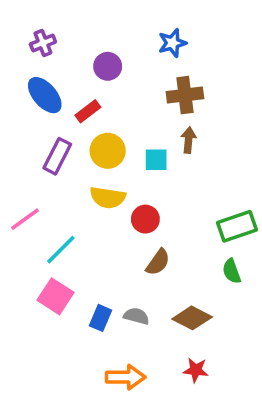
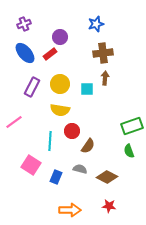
red rectangle: (88, 111) -> (50, 54), moved
red circle: (145, 219) -> (72, 131), moved
cyan line: (61, 250) -> (50, 141), moved, turned -42
gray semicircle: (136, 316) -> (80, 169), moved

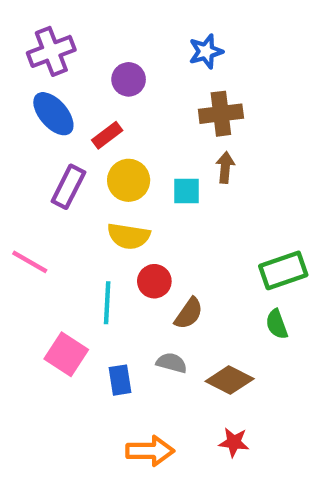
purple cross: (24, 24) -> (51, 51), size x1.5
red rectangle: (50, 54) -> (107, 135), moved
pink line: (14, 122) -> (30, 262), turned 66
blue rectangle: (56, 177) -> (120, 380), turned -32

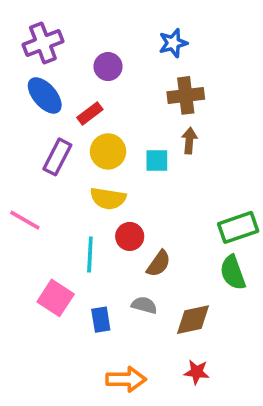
green semicircle: (277, 324) -> (233, 273), size x1.4
brown diamond: (230, 380) -> (193, 320), turned -39

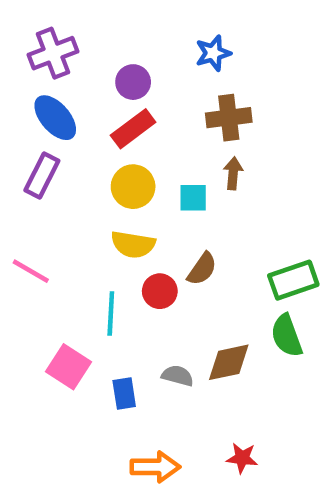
red rectangle: (90, 114) -> (133, 129), moved, size x1.4
purple rectangle: (57, 157) -> (42, 175), moved
brown semicircle: (159, 264) -> (202, 269), moved
brown diamond: (193, 320) -> (229, 362), moved

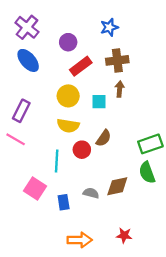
purple cross: (53, 53) -> (27, 27), turned -30
red rectangle: (133, 129) -> (81, 66), moved
purple rectangle: (42, 175) -> (21, 111), moved

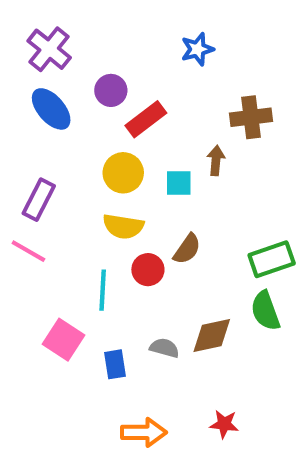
purple circle: (68, 42) -> (111, 90), moved
brown cross: (117, 60) -> (251, 117), moved

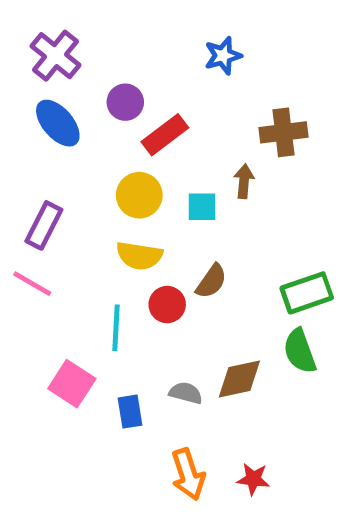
orange arrow: (144, 432) -> (188, 474), moved, turned 72

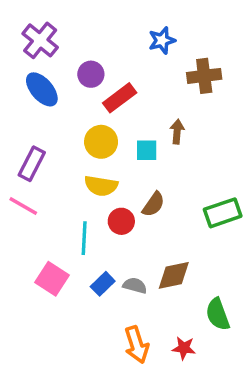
brown cross: (283, 132) -> (204, 76), moved
green semicircle: (300, 351) -> (218, 314), moved
blue rectangle: (130, 412) -> (103, 284), moved, turned 55

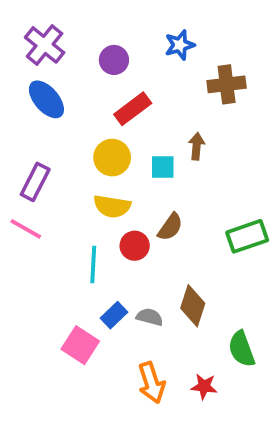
purple circle: (91, 74) -> (114, 60), moved
brown diamond: (174, 275) -> (193, 306), turned -60
pink square: (52, 279) -> (80, 345), moved

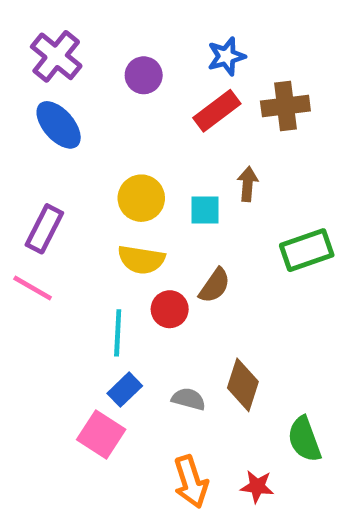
red rectangle: (133, 109) -> (217, 111), moved
green rectangle: (247, 236) -> (307, 250), moved
blue rectangle: (114, 315) -> (125, 390), moved

